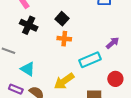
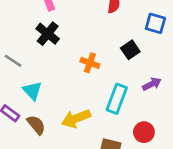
black square: (62, 19) -> (130, 50), moved
cyan rectangle: (90, 60) -> (117, 99), turned -60

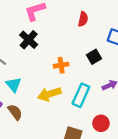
orange cross: (90, 63) -> (61, 65), turned -32
yellow arrow: (76, 119) -> (49, 94), moved

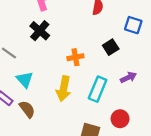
yellow arrow: (49, 94) -> (64, 89), turned -60

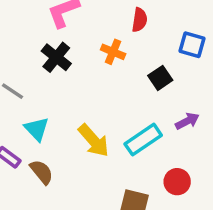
orange cross: (75, 57) -> (113, 52), moved, turned 35
yellow arrow: (64, 89) -> (94, 141), turned -50
cyan rectangle: (98, 89) -> (143, 140), turned 35

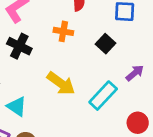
yellow arrow: (94, 141) -> (61, 83), moved

